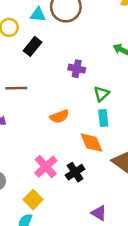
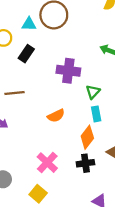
purple cross: (77, 69) -> (68, 71), size x1.5
orange diamond: (92, 143) -> (87, 137), turned 65
black cross: (75, 172) -> (85, 163), moved, turned 30

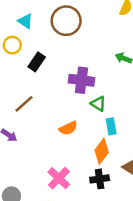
cyan triangle: (29, 24) -> (25, 21), moved, turned 32
green triangle: (93, 92) -> (98, 104), moved, turned -40
brown line: (15, 93) -> (24, 104), turned -36

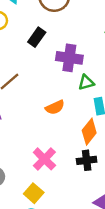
black rectangle: (37, 62) -> (37, 37), moved
green triangle: (98, 104) -> (86, 82), turned -49

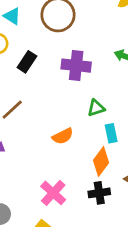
black rectangle: (37, 37) -> (27, 62), moved
purple cross: (69, 58) -> (76, 66), moved

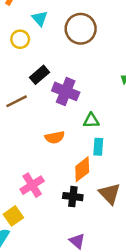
black rectangle: (27, 62) -> (40, 75), moved
purple cross: (76, 66) -> (66, 91), moved

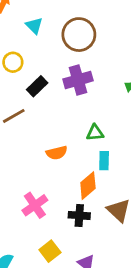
yellow circle: (20, 39) -> (13, 62), moved
purple cross: (66, 91) -> (78, 80), moved, turned -35
yellow square: (13, 216) -> (50, 251), moved

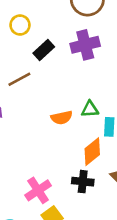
green triangle: (95, 133) -> (90, 109), moved
pink cross: (35, 205) -> (38, 190), moved

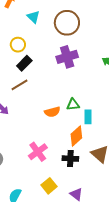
black rectangle: (44, 50) -> (24, 63), moved
pink cross: (38, 190) -> (38, 152), moved

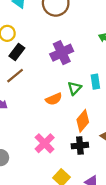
purple cross: (67, 57) -> (62, 53), moved
green triangle: (73, 105) -> (74, 88), turned -32
cyan rectangle: (88, 117) -> (95, 82), moved

